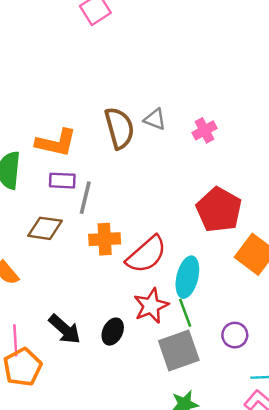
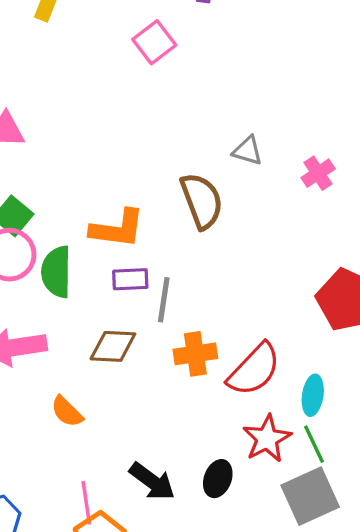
gray triangle: (155, 119) -> (248, 151), moved
pink cross: (205, 130) -> (318, 173), moved
cyan ellipse: (187, 277) -> (313, 395), size x0.7

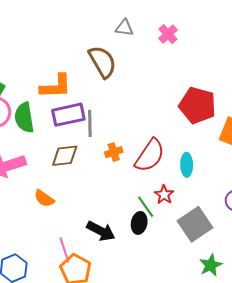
purple rectangle: (130, 279) -> (68, 115), size x1.5
orange cross: (195, 354) -> (114, 152), size x0.7
red star: (267, 439) -> (164, 195), size x0.7
green line: (314, 444) -> (146, 207), moved

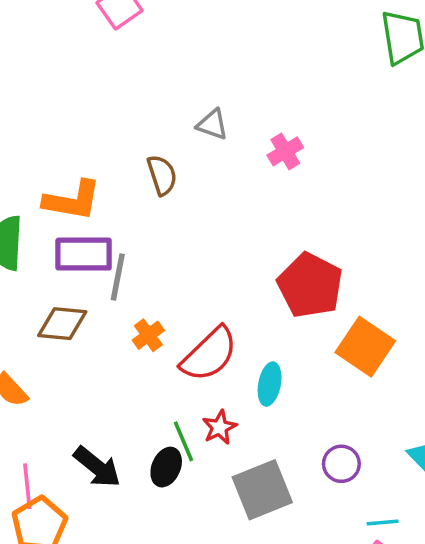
brown semicircle: (102, 62) -> (162, 175), size x0.7
orange cross: (114, 152) -> (148, 335), turned -30

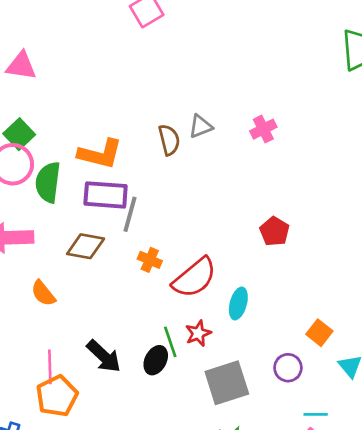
gray triangle: (212, 125) -> (200, 126), moved, turned -45
red pentagon: (310, 285) -> (274, 231), size x0.6
orange cross: (148, 335) -> (150, 260), turned -35
orange square: (365, 347) -> (319, 333), moved, size x0.6

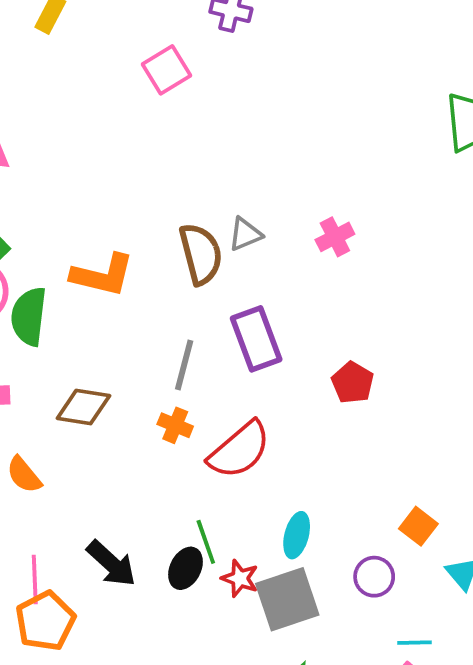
brown semicircle: (169, 140) -> (201, 254), size x1.4
purple rectangle: (106, 195) -> (256, 339), moved, turned 66
gray line: (130, 214) -> (184, 365), moved
cyan ellipse: (238, 303) -> (297, 535), moved
red star: (198, 333) -> (240, 578), moved, turned -30

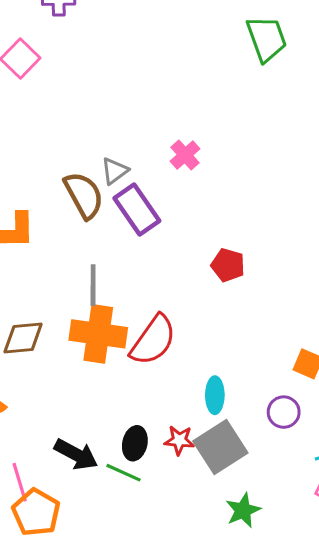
purple rectangle: (256, 339) -> (137, 210), moved
orange cross: (175, 425) -> (98, 334), size x2.0
green line: (206, 542) -> (123, 473), moved, turned -32

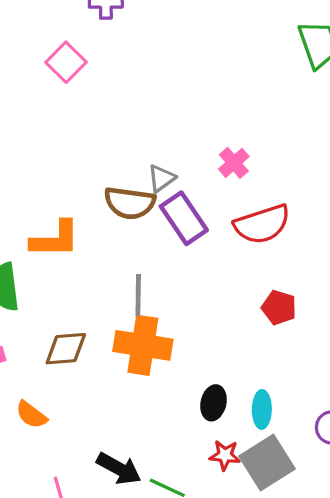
brown semicircle: (84, 195) -> (130, 203), turned 126
red pentagon: (228, 265) -> (279, 308), moved
red semicircle: (153, 340) -> (262, 224), moved, turned 36
black ellipse: (135, 443) -> (213, 403), moved

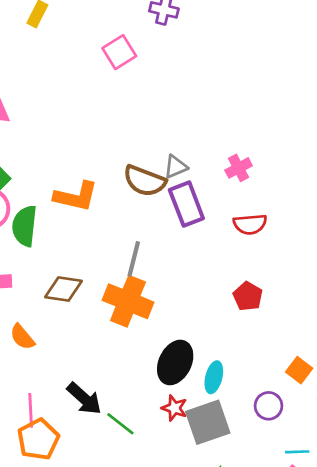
red semicircle: (262, 224) -> (250, 224), size x0.7
black ellipse: (213, 403) -> (175, 362), size x1.5

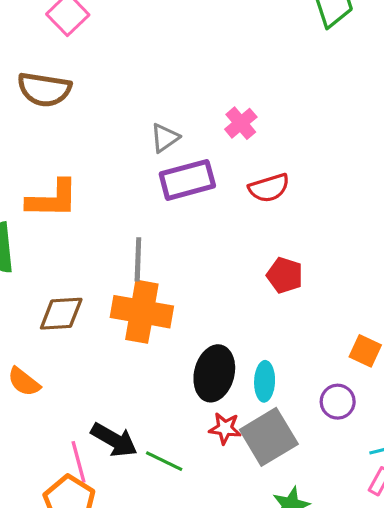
brown semicircle: (145, 181) -> (44, 89), moved
purple rectangle: (186, 204) -> (187, 180), turned -72
pink line: (31, 410) -> (78, 462), moved

